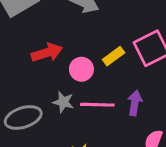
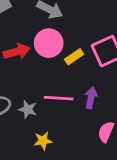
pink circle: (81, 69) -> (49, 43), moved, size x1.4
gray star: (63, 102) -> (28, 109), moved

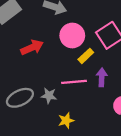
pink circle: (49, 43) -> (72, 35), moved
yellow rectangle: (74, 57) -> (86, 56), moved

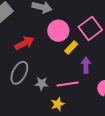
pink line: (74, 82) -> (68, 84), moved
gray ellipse: (20, 98) -> (19, 73), moved, turned -35

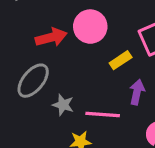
pink circle: (58, 31) -> (90, 27), moved

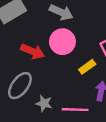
red arrow: (51, 37) -> (32, 51), turned 40

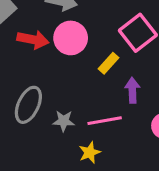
red arrow: (32, 51) -> (33, 40), moved

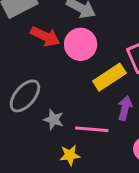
yellow rectangle: (108, 63) -> (109, 77), size x1.5

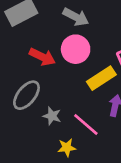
red arrow: (45, 36) -> (42, 57), moved
pink line: (92, 129) -> (86, 125), turned 36

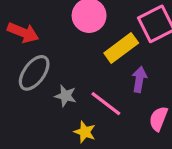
red arrow: (42, 57) -> (23, 33), moved
yellow star: (67, 148) -> (85, 132), turned 30

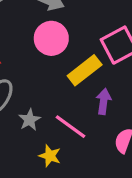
gray star: (66, 96) -> (30, 120), turned 30

